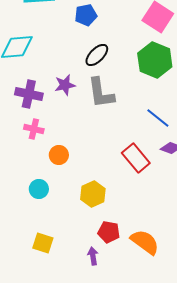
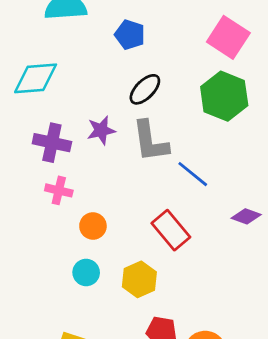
blue pentagon: (86, 15) -> (130, 35), turned 30
blue line: (158, 118) -> (193, 174), moved
red rectangle: (136, 158) -> (171, 230), moved
cyan circle: (39, 189) -> (86, 272), moved

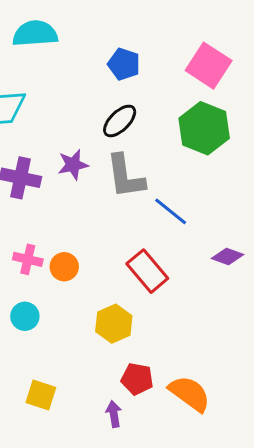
blue pentagon: (130, 35) -> (124, 64), moved
pink cross: (59, 190) -> (28, 259), moved
cyan circle: (86, 272) -> (25, 316), moved

